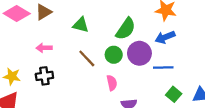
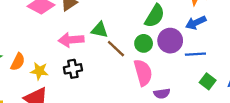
green triangle: (81, 25) -> (100, 30), moved
pink arrow: (44, 48) -> (71, 40), size x1.5
pink semicircle: (112, 83) -> (143, 73), size x1.6

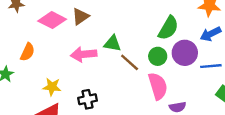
orange semicircle: (18, 62) -> (27, 52), moved
black cross: (73, 69) -> (88, 99), moved

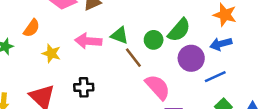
green circle: (158, 56) -> (154, 40), moved
blue line: (211, 66) -> (215, 77), turned -30
pink semicircle: (158, 86) -> (158, 87), turned -36
yellow star: (52, 87) -> (51, 53), moved

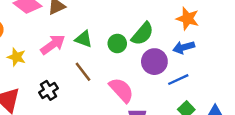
pink arrow: (88, 41) -> (53, 45), turned 140
brown line: (133, 58) -> (83, 72), moved
black cross: (84, 87) -> (49, 90), turned -30

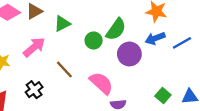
green triangle: (84, 39) -> (62, 24), moved, turned -42
blue line: (178, 80) -> (182, 43), moved

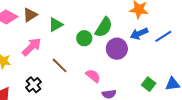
pink semicircle: (101, 83) -> (93, 76), size x0.7

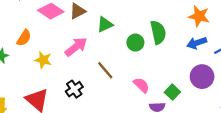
green semicircle: (104, 27) -> (158, 32), turned -50
purple circle: (117, 49) -> (202, 77), moved
green square: (149, 84) -> (172, 92), moved

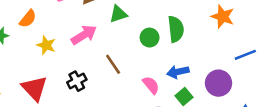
blue arrow: (197, 43) -> (178, 72), moved

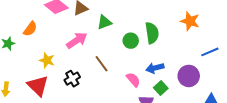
yellow star: (46, 45) -> (47, 60), moved

